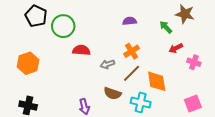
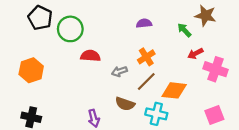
pink cross: (194, 62) -> (216, 69), size x1.5
orange diamond: (157, 81) -> (174, 90), turned -75

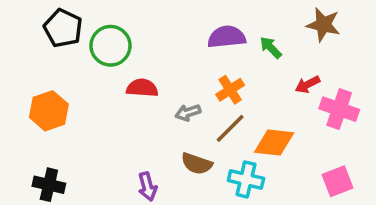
purple semicircle: (144, 23) -> (227, 37), size x1.5
green arrow: (184, 30) -> (271, 47), moved

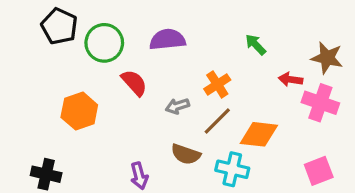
brown star: (323, 25) -> (327, 58), moved
purple semicircle: (227, 37) -> (167, 40), moved
red arrow: (308, 84) -> (290, 79), turned 35
red semicircle: (142, 88) -> (134, 83), turned 44
orange hexagon: (49, 111) -> (79, 111), moved

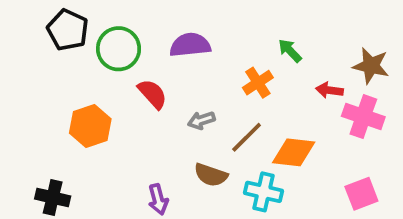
orange cross: (217, 84) -> (258, 83), moved

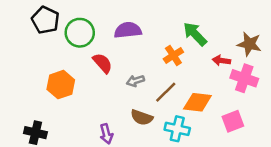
green arrow: (290, 51) -> (195, 34), size x1.5
pink square: (361, 194) -> (233, 121), moved

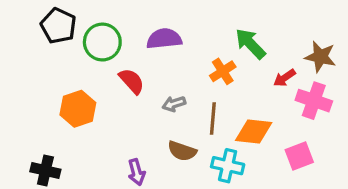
red arrow: (221, 61) -> (285, 78), turned -42
brown line: (166, 92) -> (213, 118), turned -40

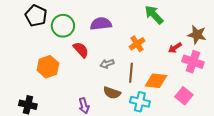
green arrow: (250, 44) -> (154, 15), moved
pink square: (299, 156) -> (184, 96), turned -30

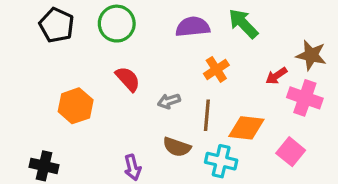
purple semicircle: (101, 24) -> (193, 27), moved
green circle: (63, 26) -> (117, 24), moved

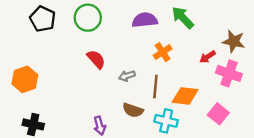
orange hexagon: (76, 106) -> (25, 79), moved

